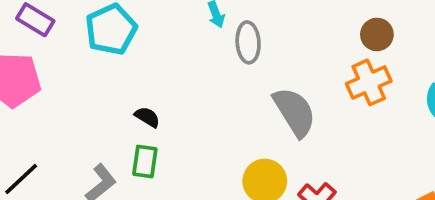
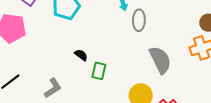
green rectangle: (145, 162) -> (99, 71), moved

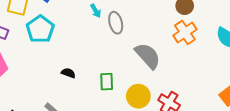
green rectangle: (99, 71) -> (107, 82), moved

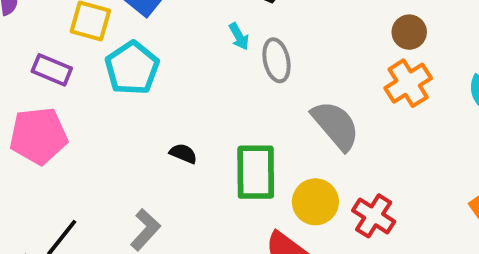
green rectangle: (107, 82) -> (256, 172), size x1.6

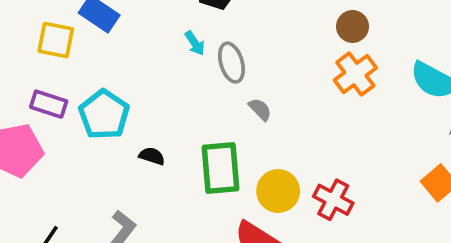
cyan pentagon: (132, 68) -> (104, 115), moved
purple rectangle: (52, 70) -> (49, 104), moved
gray semicircle: (336, 125) -> (260, 109), moved, size x0.5

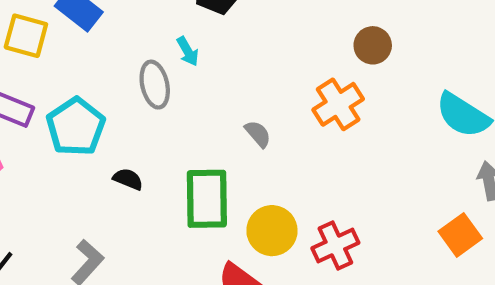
gray ellipse: (231, 63) -> (155, 85), moved
orange cross: (355, 74) -> (338, 104), moved
red cross: (333, 200) -> (335, 245), turned 33

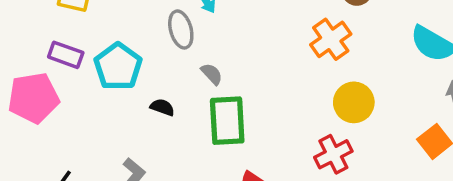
gray semicircle: (258, 134) -> (212, 74), moved
yellow circle: (272, 231) -> (354, 102), moved

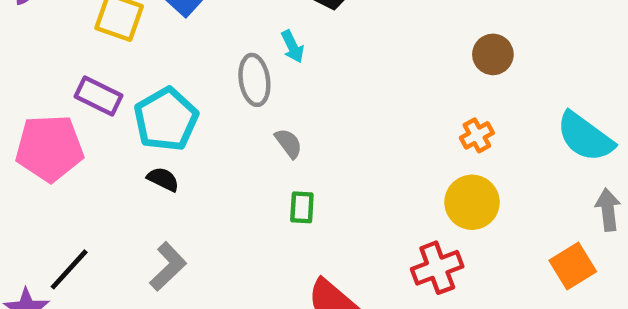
orange cross: (331, 39) -> (477, 135), moved, size x0.6
black semicircle: (162, 107) -> (163, 179), moved
green rectangle: (227, 121) -> (302, 207), size x0.5

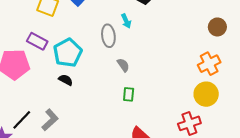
orange cross: (477, 135) -> (209, 64), size x1.5
gray L-shape: (168, 266) -> (50, 120), moved

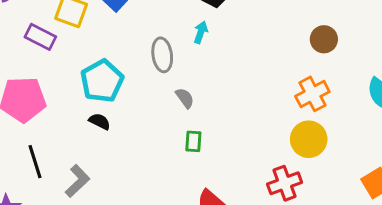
cyan arrow: (126, 21) -> (201, 32), moved, turned -136
purple rectangle: (37, 41) -> (40, 37), moved
black line: (22, 120) -> (35, 162), moved, turned -60

